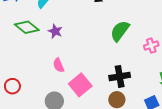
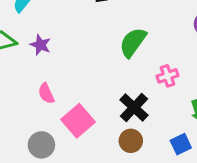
pink cross: (151, 46) -> (167, 76), moved
black cross: (120, 76) -> (134, 108), turned -36

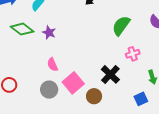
green semicircle: (133, 42) -> (121, 26), moved
brown circle: (131, 141) -> (94, 96), moved
gray circle: (41, 145) -> (49, 90), moved

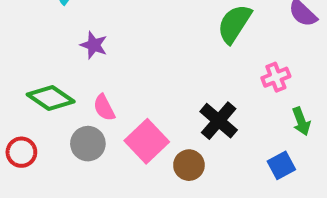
green diamond: (22, 29) -> (51, 98), moved
pink cross: (133, 54) -> (276, 77), moved
gray circle: (49, 90) -> (88, 144), moved

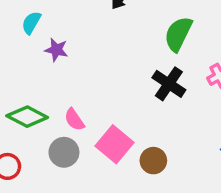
purple star: (94, 45) -> (56, 50), moved
black cross: (219, 121) -> (169, 84), moved

